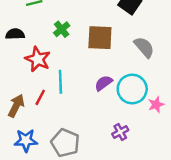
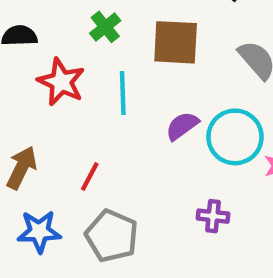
cyan line: (60, 82) -> (123, 93), moved
red line: (40, 97) -> (90, 177), moved
purple cross: (120, 132) -> (213, 216), turned 35

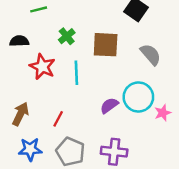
purple semicircle: (182, 126) -> (109, 106), moved
purple cross: (213, 216) -> (114, 152), moved, size x1.5

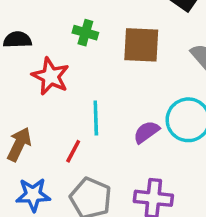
green cross: (67, 36) -> (85, 33), turned -35
cyan line: (76, 73) -> (96, 118), moved

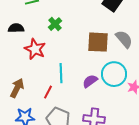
green cross: (85, 33) -> (55, 24), turned 32
brown square: (141, 45) -> (98, 42), moved

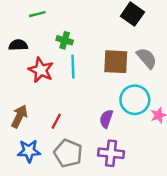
green cross: (55, 24) -> (65, 40), turned -32
cyan line: (61, 73) -> (73, 66), moved
purple semicircle: (90, 81) -> (106, 119), moved, turned -35

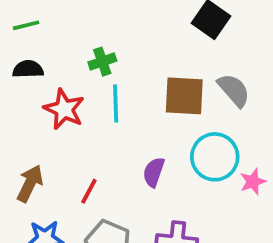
green line: (37, 14) -> (26, 25), moved
green cross: (65, 40) -> (102, 62), turned -35
purple semicircle: (106, 119) -> (154, 172), moved

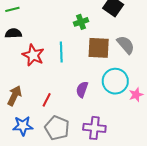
green cross: (102, 62) -> (81, 22), moved

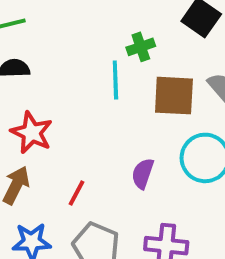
cyan line: (61, 52) -> (115, 80), moved
red star: (33, 55) -> (32, 133), moved

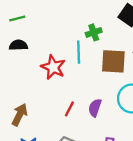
red star: (32, 133) -> (53, 67), moved
red line: (76, 193) -> (69, 109), moved

